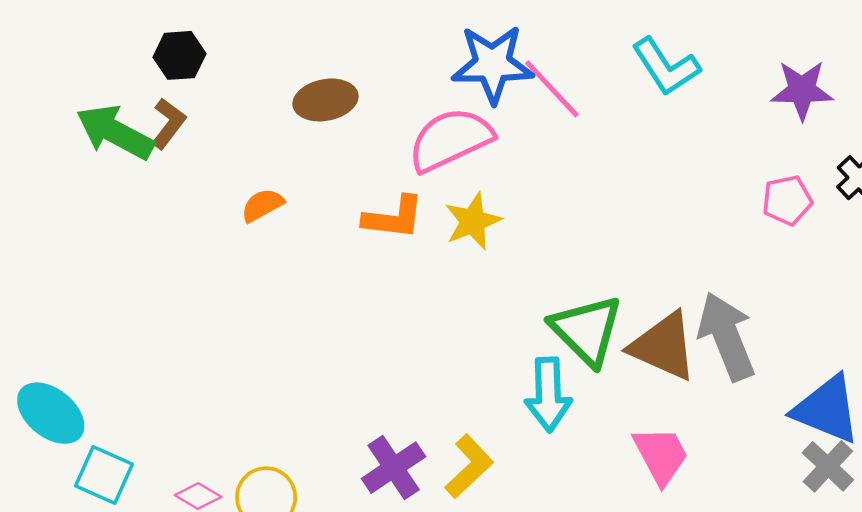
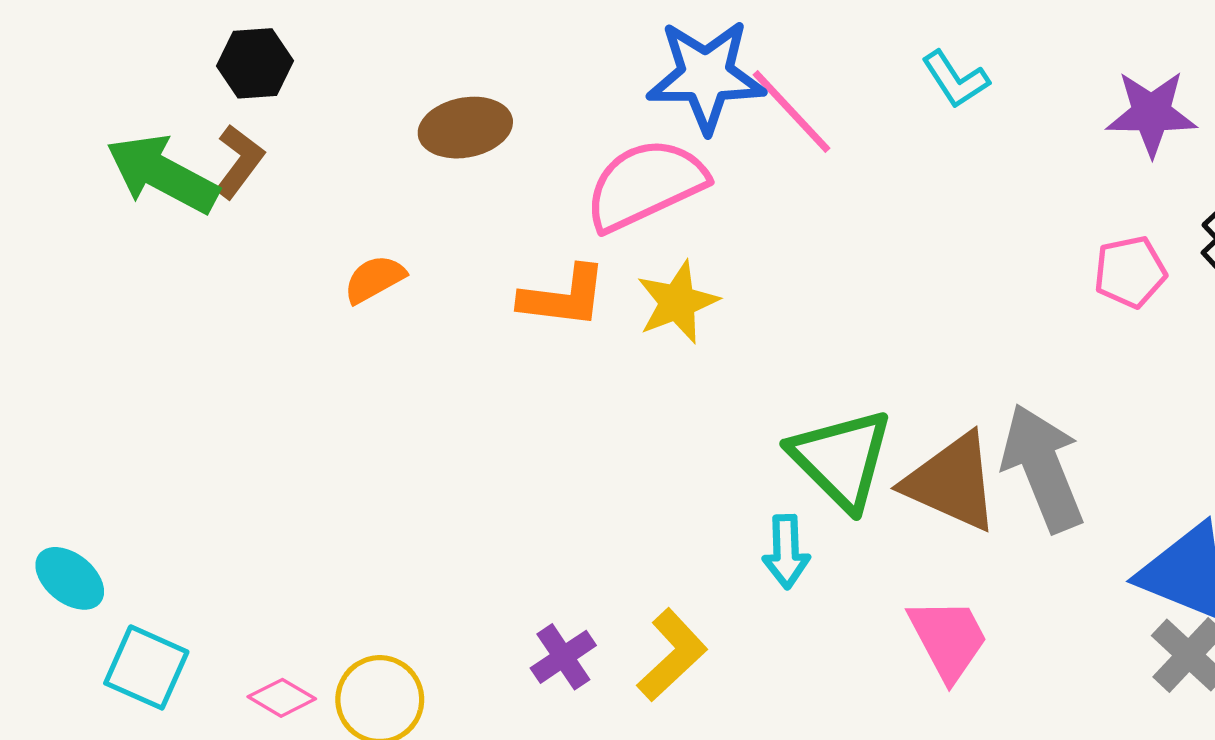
cyan L-shape: (666, 67) -> (955, 79), size x0.7
cyan arrow: (548, 395) -> (786, 552), size x0.7
cyan ellipse: (51, 413) -> (70, 578), size x0.7
purple cross: (394, 468) -> (563, 657), size x0.7

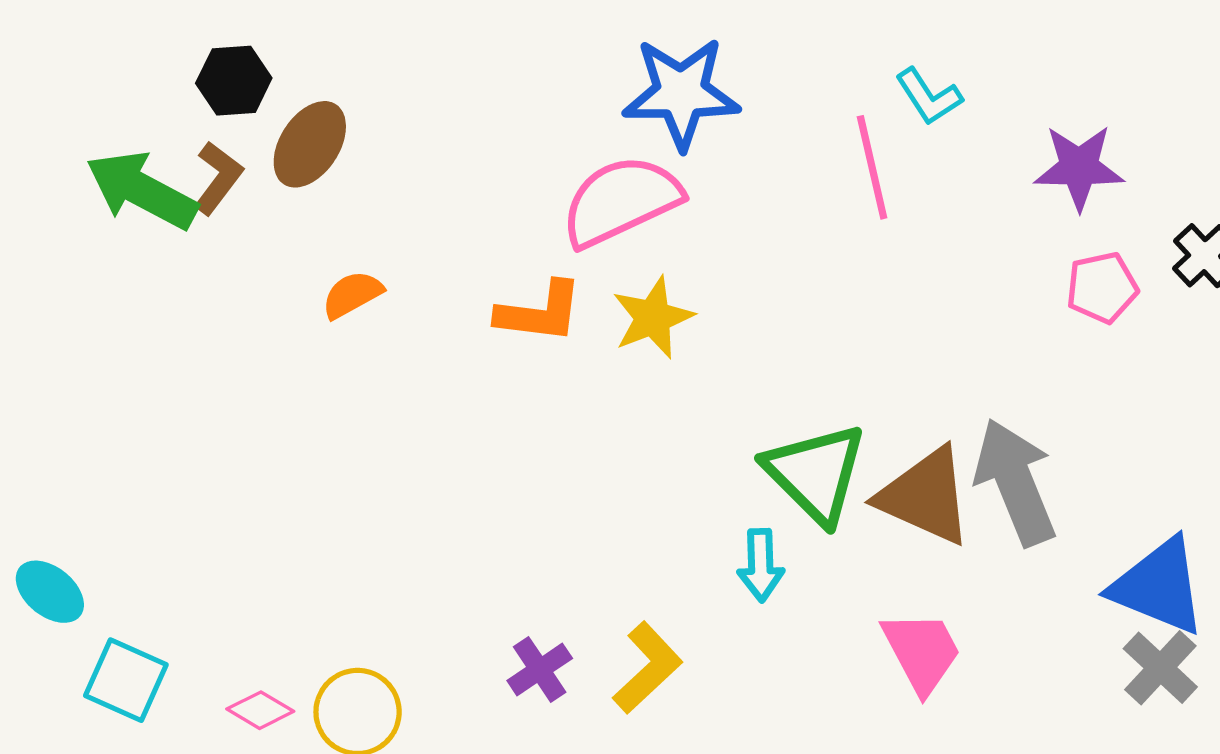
pink line: (791, 112) -> (872, 167), moved, turned 30
purple star: (1151, 113) -> (1079, 167), moved
brown ellipse: (465, 128) -> (310, 144), moved, turned -46

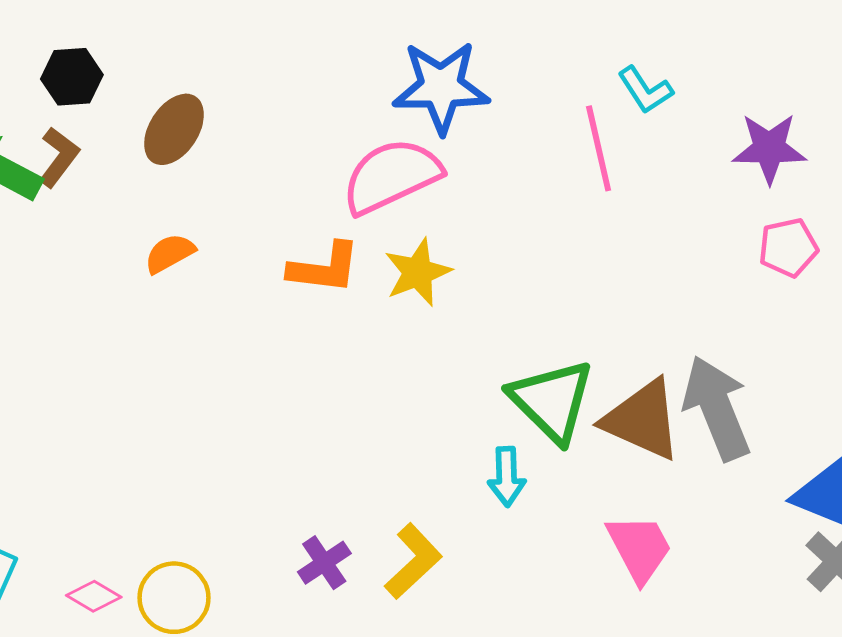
brown ellipse: (310, 144) -> (174, 129), moved

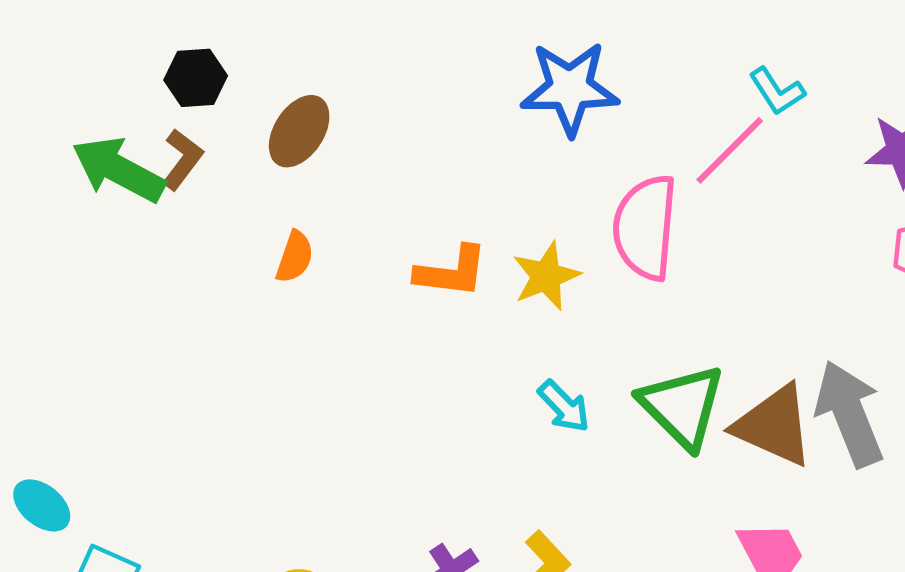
pink line: (599, 148) -> (730, 150), turned 58
pink semicircle: (391, 176) -> (645, 227), moved, turned -60
orange semicircle: (170, 253) -> (295, 257), turned 138
cyan arrow: (507, 477) -> (564, 406), moved, turned -42

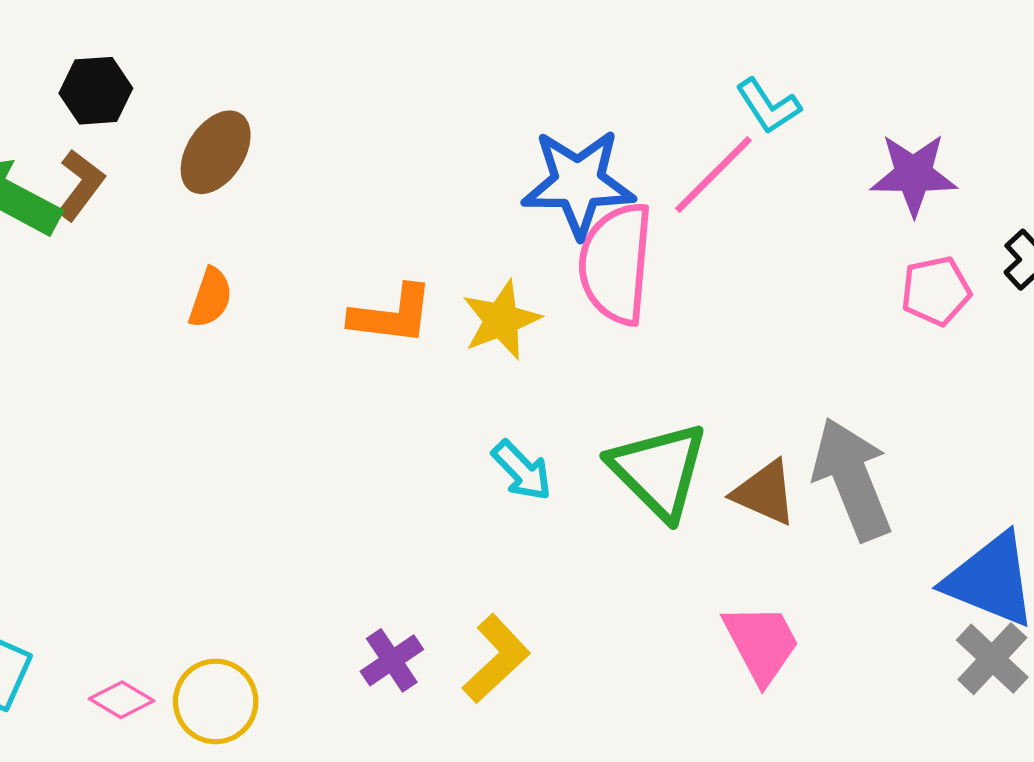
blue star: (570, 88) -> (578, 183), moved
brown triangle: (774, 426) -> (765, 493), size x0.7

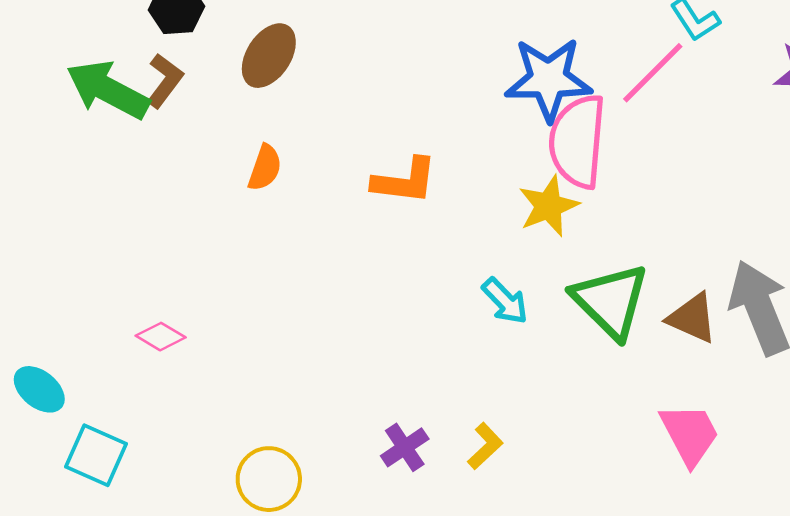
yellow star: (501, 320) -> (549, 206), moved
yellow L-shape: (496, 659) -> (485, 446), size x0.7
pink diamond: (121, 700) -> (161, 337), moved

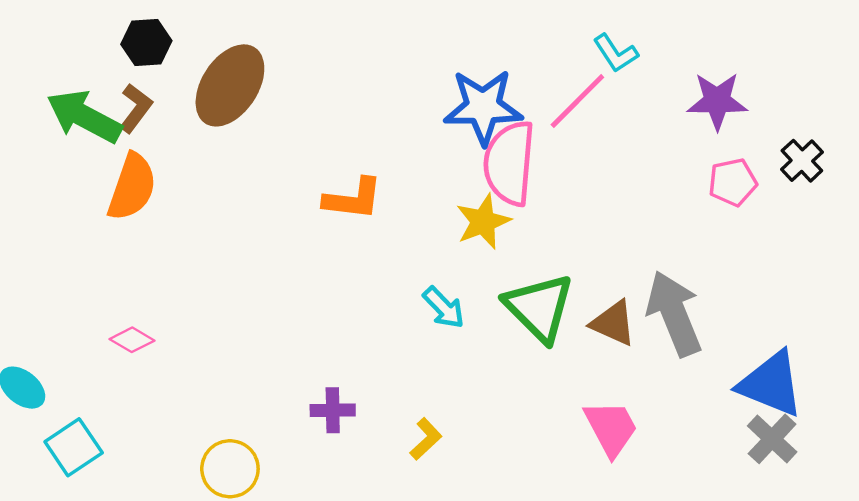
brown ellipse: (269, 56) -> (230, 85), size x1.4
orange semicircle: (265, 168) -> (132, 187), moved, size x1.6
purple cross: (405, 447) -> (333, 410), moved, turned 33
cyan square: (96, 455) -> (74, 447), turned 32

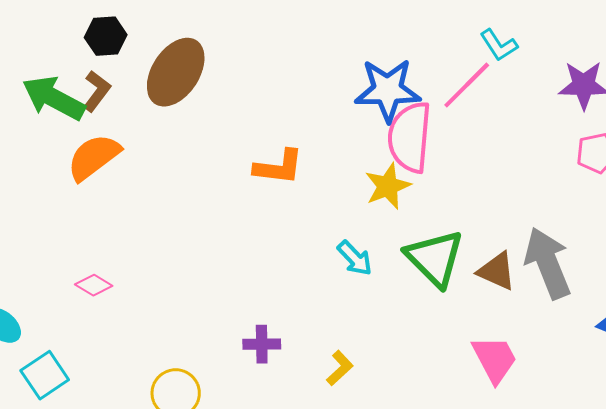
orange semicircle: (132, 187) -> (94, 157), turned -146

